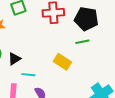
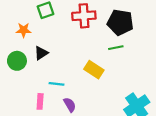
black triangle: (14, 59) -> (41, 53), moved

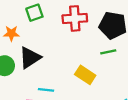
black triangle: (41, 53) -> (30, 58), size x1.5

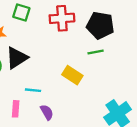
green square: (34, 13) -> (21, 13), turned 36

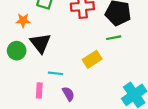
black triangle: (17, 58) -> (40, 43), turned -35
yellow rectangle: (72, 75) -> (92, 59), turned -66

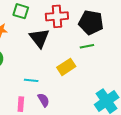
black triangle: (40, 43) -> (39, 38), moved
pink rectangle: (39, 91) -> (21, 104), moved

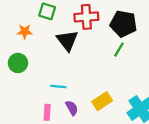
green line: (87, 46) -> (119, 49), turned -48
yellow rectangle: (66, 67) -> (102, 101), moved

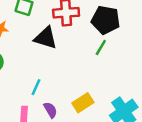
black triangle: (67, 41) -> (46, 38), turned -35
cyan line: (58, 87) -> (36, 87), turned -72

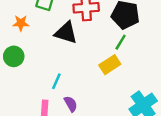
yellow rectangle: (83, 103) -> (110, 65), moved

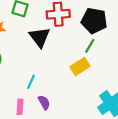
black triangle: (66, 33) -> (40, 37), turned 35

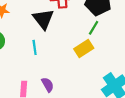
cyan line: (31, 82) -> (35, 47), moved, turned -32

